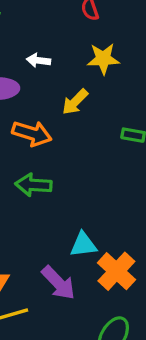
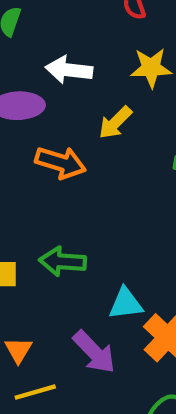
white arrow: (38, 60) -> (69, 70), size x1.5
green arrow: (33, 185) -> (63, 262), moved

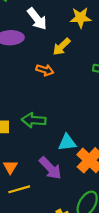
white arrow: (69, 70) -> (37, 19), turned -135
orange arrow: (61, 163) -> (45, 70), moved, size x0.7

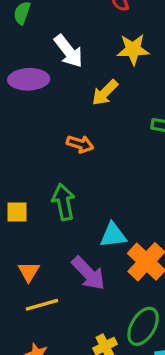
orange arrow: (45, 70) -> (80, 144), moved
green arrow: (34, 120) -> (64, 202), turned 75

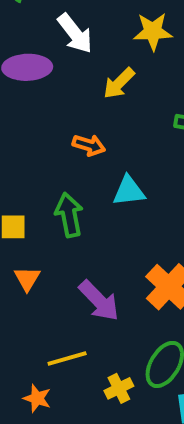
cyan triangle: (113, 235) -> (129, 191), moved
orange triangle: (29, 272) -> (27, 279), moved
yellow line: (42, 305) -> (67, 358), moved

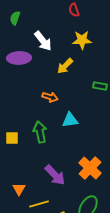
orange triangle: (27, 279) -> (19, 189), moved

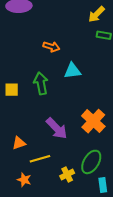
yellow arrow: (65, 66) -> (96, 14), moved
orange triangle: (19, 189) -> (19, 143), turned 40

